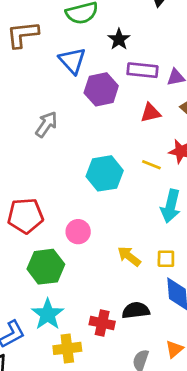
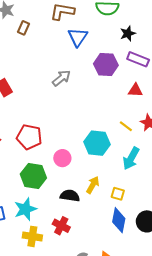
blue triangle: (72, 61) -> (78, 37), moved
cyan hexagon: (105, 173) -> (97, 143), moved
yellow arrow: (129, 256) -> (93, 185), turned 66
black semicircle: (136, 310) -> (70, 196), moved

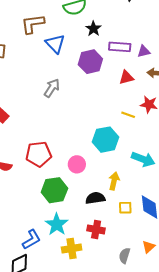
black star: (128, 33) -> (93, 29), moved
cyan arrow: (131, 158) -> (143, 159), moved, turned -80
yellow square: (118, 194) -> (125, 208), moved

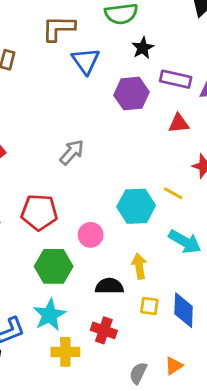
gray arrow: (52, 88) -> (72, 152), moved
yellow line: (128, 115) -> (173, 193), moved
yellow arrow: (114, 181) -> (139, 266), turned -30

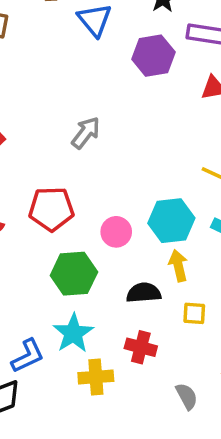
cyan hexagon: (136, 206) -> (171, 221), moved
gray semicircle: (138, 373) -> (187, 396), turned 130

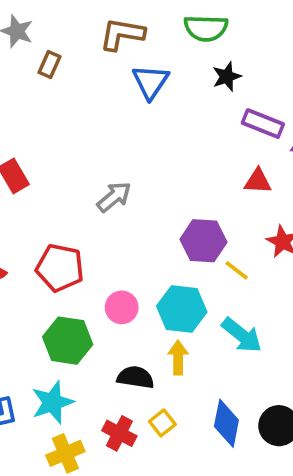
purple hexagon: (153, 56) -> (203, 241), moved
yellow square: (194, 313) -> (162, 423), moved, turned 35
yellow cross: (96, 377) -> (65, 453), turned -32

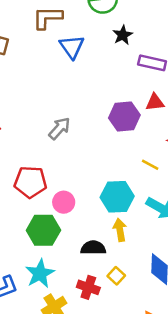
purple hexagon: (203, 241) -> (124, 117), moved
pink circle: (122, 307) -> (64, 202), moved

